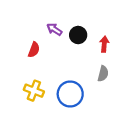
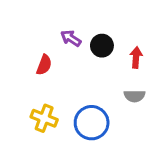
gray semicircle: (103, 74) -> (135, 96), turned 77

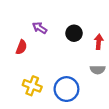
purple arrow: (71, 38) -> (40, 28), moved
red semicircle: (44, 65) -> (21, 47), moved

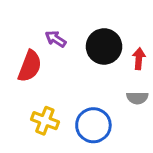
black circle: (74, 33) -> (104, 46), size x1.5
red semicircle: (21, 47) -> (30, 66), size x1.5

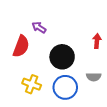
black circle: (104, 46) -> (62, 57), moved
gray semicircle: (137, 98) -> (94, 77), moved

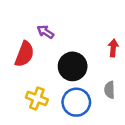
gray semicircle: (94, 77) -> (110, 90), turned 88

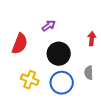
purple arrow: (45, 32) -> (49, 26), moved, turned 112

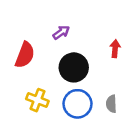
gray semicircle: (89, 73) -> (111, 104), moved

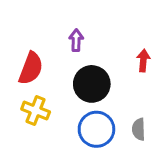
purple arrow: (61, 32) -> (76, 40), turned -54
yellow cross: (37, 100) -> (36, 111), moved

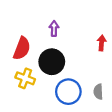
black circle: (92, 84) -> (52, 62), moved

